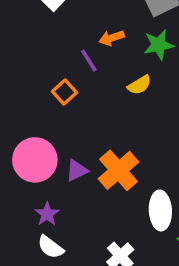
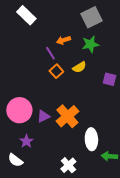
orange square: (64, 92) -> (56, 71), moved
white semicircle: (51, 247) -> (15, 160), moved

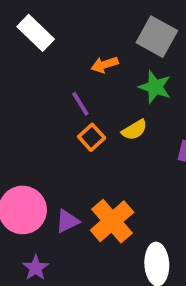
gray square: (91, 17) -> (157, 37), turned -35
orange arrow: (63, 40) -> (105, 65), moved
green star: (90, 44) -> (155, 87), turned 30

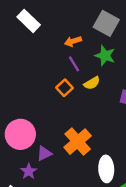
purple line: (80, 104) -> (74, 64), moved
purple triangle: (67, 221) -> (44, 153), moved

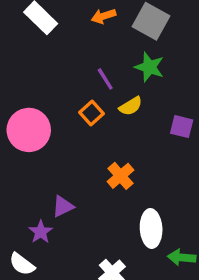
orange arrow: (73, 41) -> (103, 16), moved
pink circle: (20, 134) -> (29, 130), moved
orange cross: (78, 142) -> (120, 176), moved, size x0.7

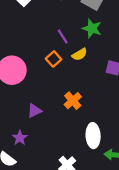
purple triangle: (63, 206) -> (34, 111), moved

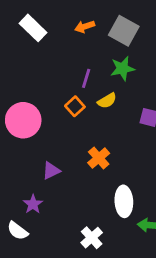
green star: (92, 28) -> (122, 69), turned -30
purple line: (63, 36) -> (86, 78), turned 49

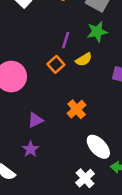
white ellipse: (124, 201) -> (98, 147), turned -40
purple star: (33, 204) -> (31, 149), moved
white cross: (92, 238) -> (85, 178), moved

